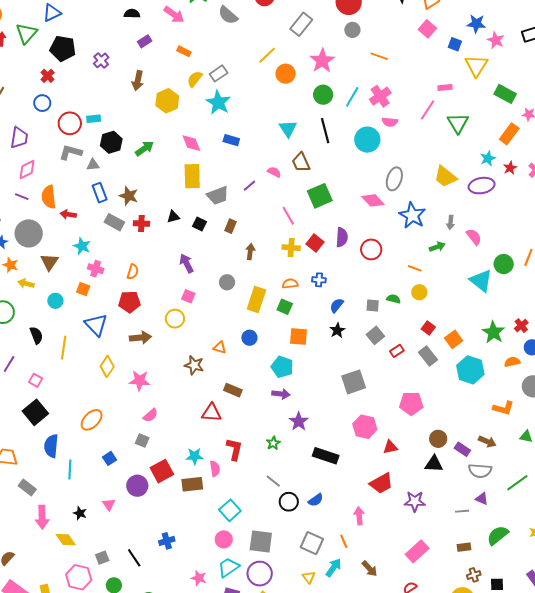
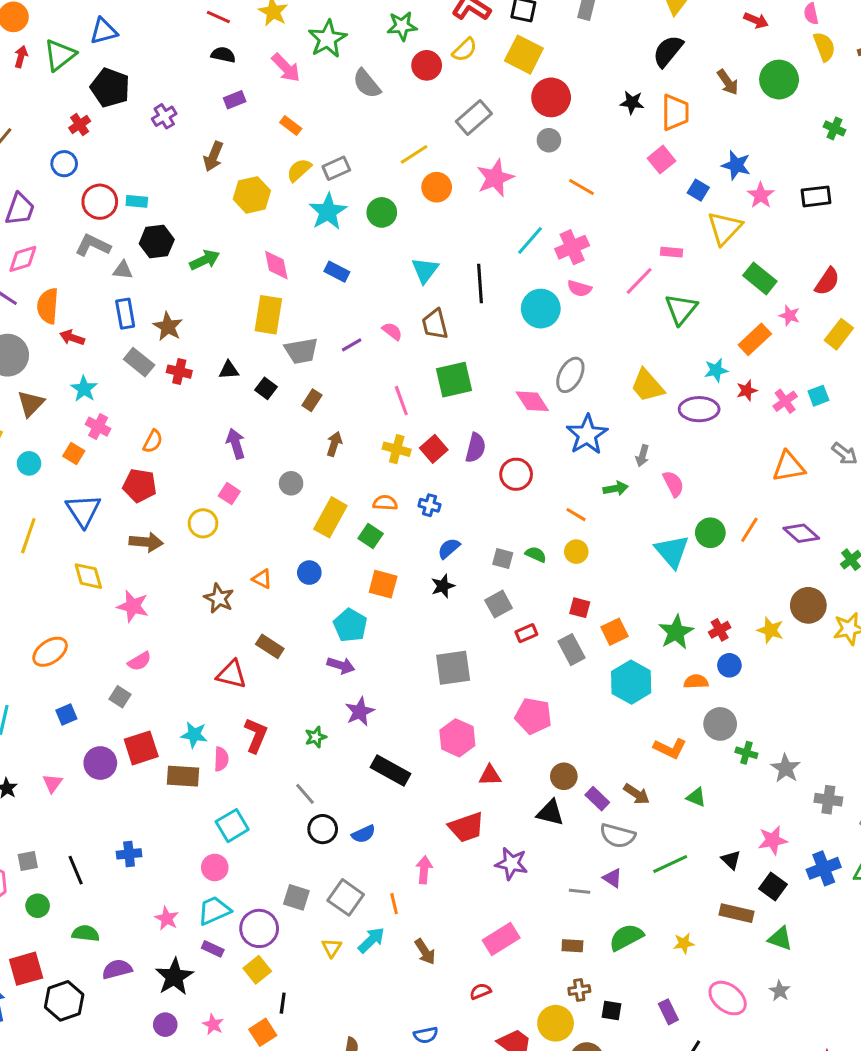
green circle: (323, 95) -> (382, 212), moved
red square: (428, 328) -> (580, 608), turned -32
yellow diamond: (107, 366) -> (88, 576), turned -60
gray square: (261, 541) -> (296, 897), moved, size x0.7

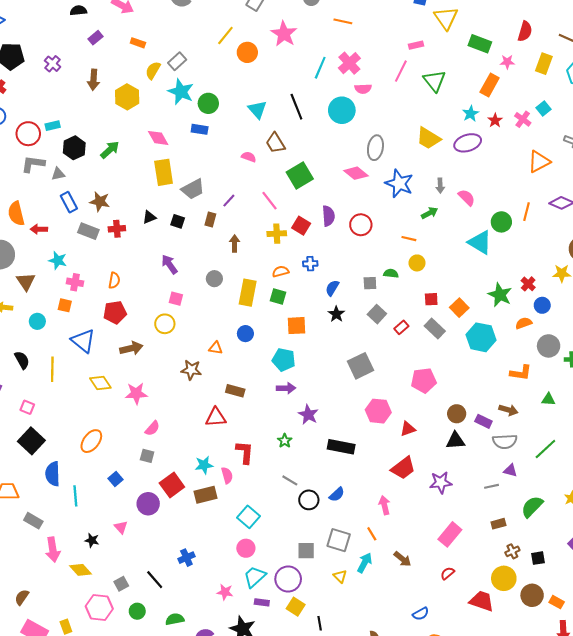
green circle: (382, 212) -> (208, 103), moved
purple line: (352, 345) -> (229, 201), moved

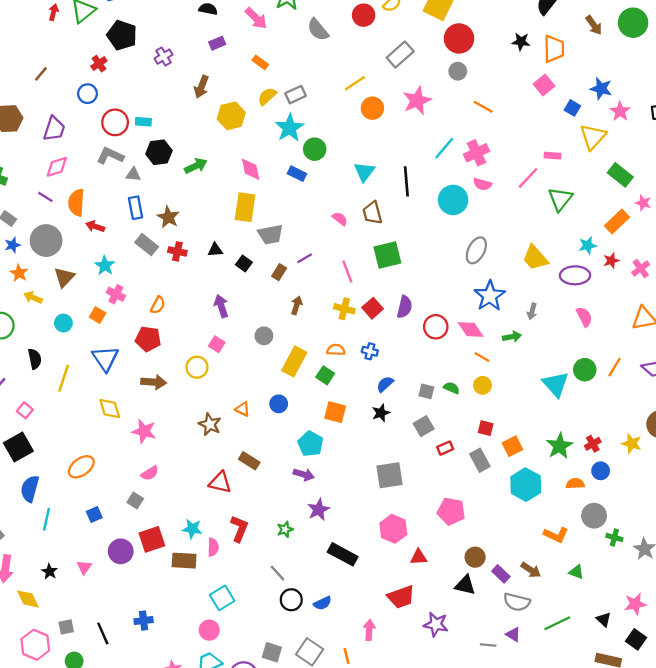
pink diamond: (356, 173) -> (471, 330), moved
pink semicircle: (467, 198) -> (584, 317), moved

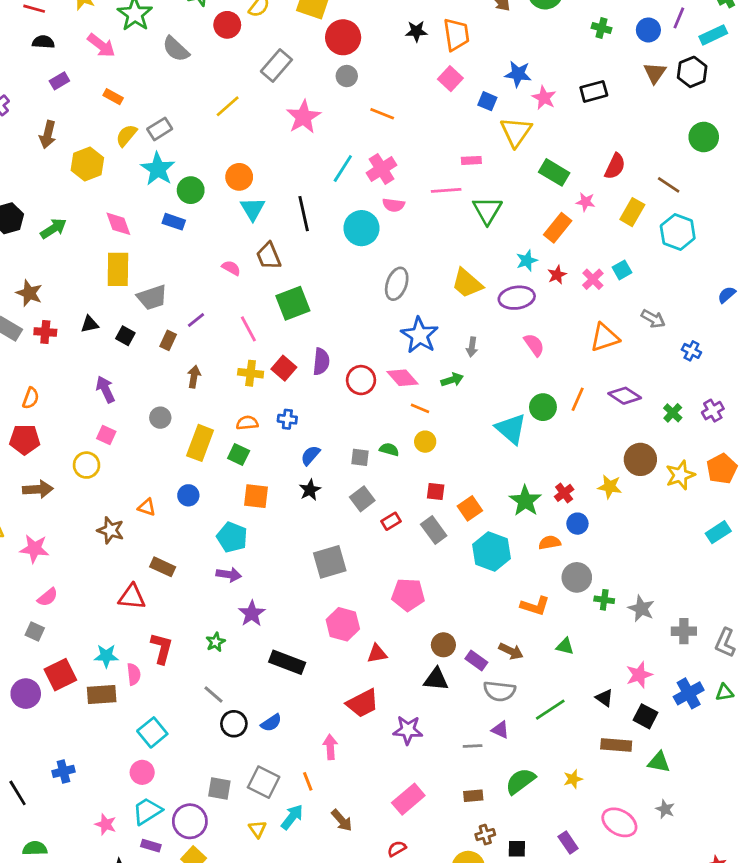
orange circle: (372, 108) -> (239, 177), moved
pink line: (528, 178) -> (446, 190), turned 50

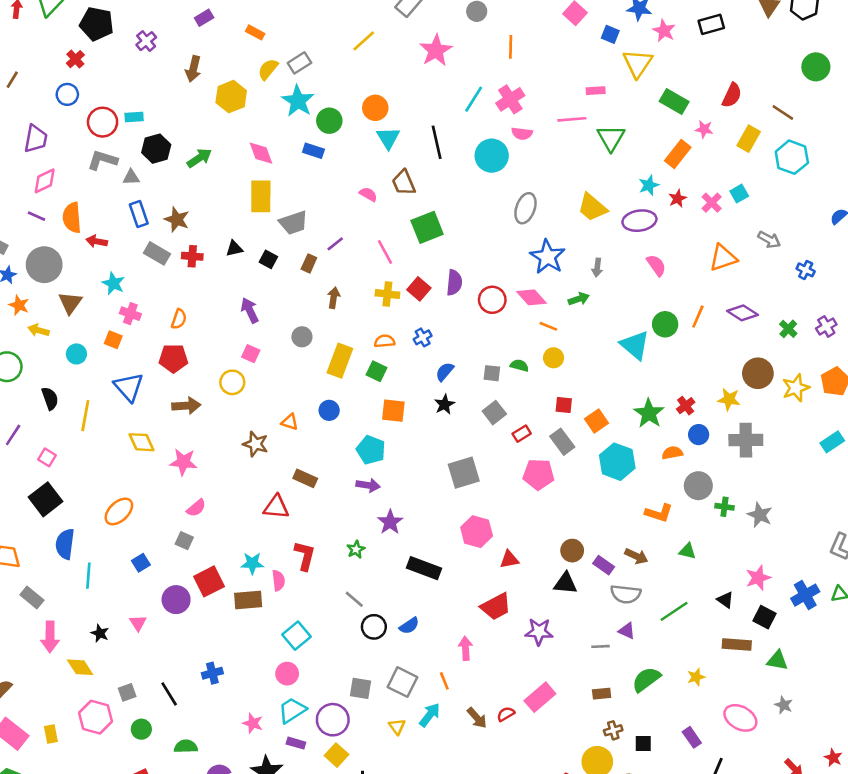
orange line: (382, 114) -> (511, 47), turned 70
blue cross: (287, 419) -> (423, 337), turned -36
pink pentagon: (408, 595) -> (538, 474), moved
gray cross: (684, 631) -> (746, 440), moved, size x1.4
red semicircle: (397, 849) -> (506, 714), moved

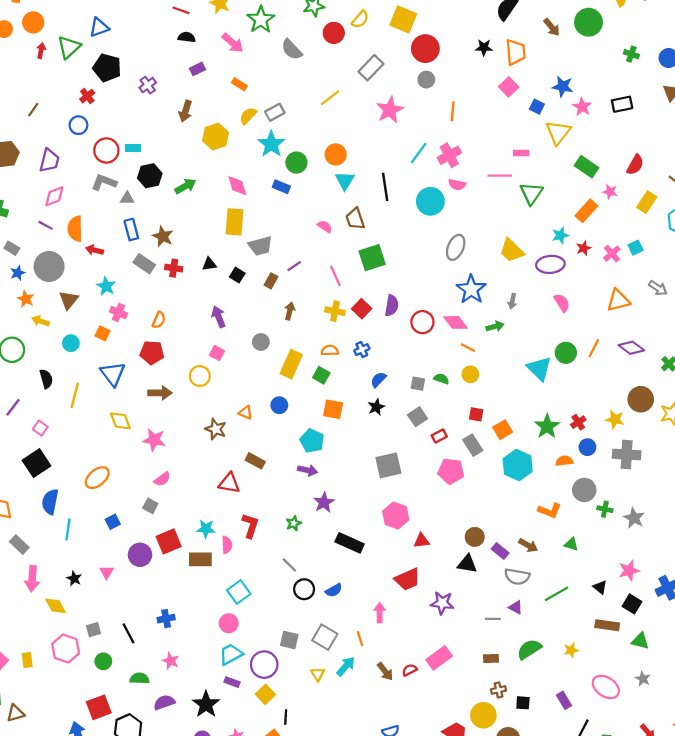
pink star: (253, 723) -> (171, 661), moved

